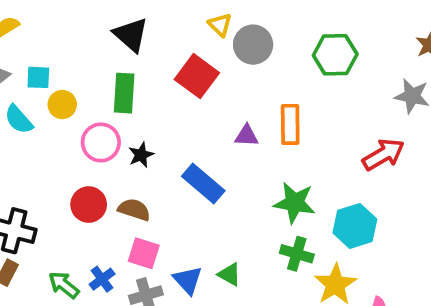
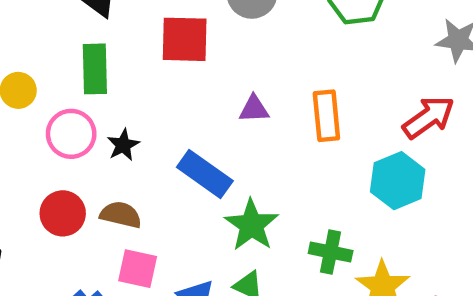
red square: (197, 76) -> (185, 39), turned -30
orange rectangle: (290, 124) -> (326, 116), moved
green star: (295, 203) -> (251, 225), moved, turned 30
cyan hexagon: (355, 226) -> (398, 181), moved

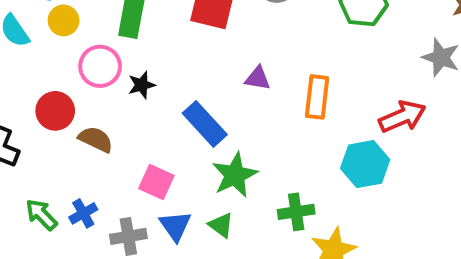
red circle: (63, 213) -> (55, 111), moved
brown semicircle: (121, 215) -> (96, 139), moved
green cross: (331, 252) -> (296, 212), turned -32
pink square: (138, 269) -> (156, 182), moved

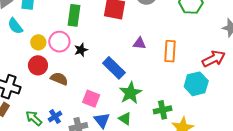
yellow circle: (64, 20) -> (38, 42), moved

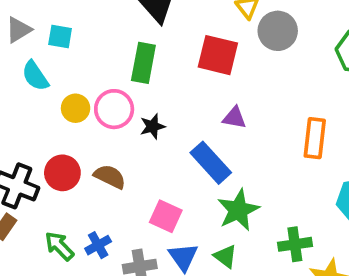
purple triangle: (139, 43) -> (234, 118), moved
red circle: (38, 65) -> (62, 173), moved

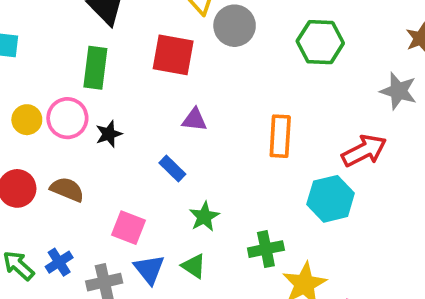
blue rectangle: (211, 163) -> (172, 168), size x0.6
green star: (238, 210) -> (204, 217), size x0.7

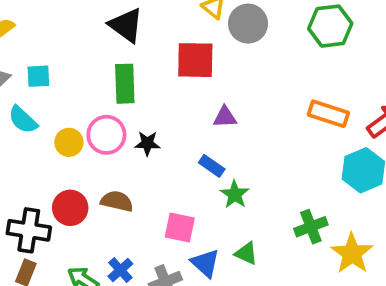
black star: (109, 134) -> (147, 143), turned 30
orange rectangle: (280, 136) -> (328, 114), moved, turned -66
green star: (204, 217) -> (235, 194), moved

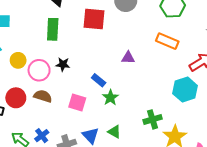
orange rectangle: (328, 114) -> (167, 41), moved
purple triangle: (225, 117) -> (128, 58), moved
pink circle: (106, 135) -> (39, 70), moved
pink square: (180, 227) -> (77, 103), moved

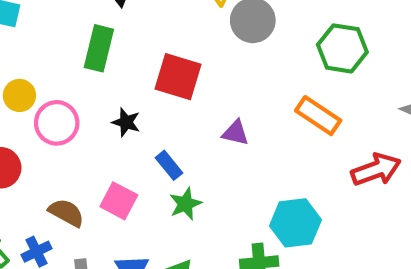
red square: (94, 19) -> (178, 77), moved
black star: (63, 64) -> (126, 122), moved
cyan hexagon: (185, 90) -> (295, 223), moved
brown semicircle: (43, 96) -> (66, 213), moved

